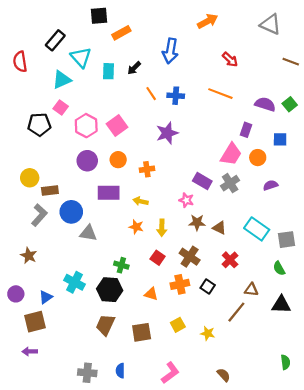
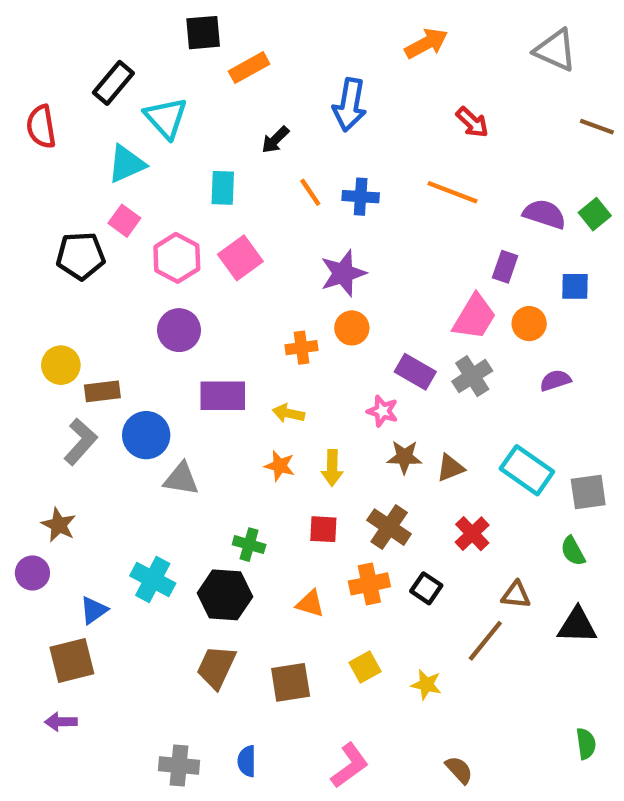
cyan rectangle: (109, 71) -> (223, 188), moved
orange circle: (118, 160) -> (352, 328), moved
brown triangle: (219, 228) -> (450, 468), turned -48
red square: (158, 258) -> (323, 529), turned -32
purple circle: (16, 294) -> (32, 573), moved

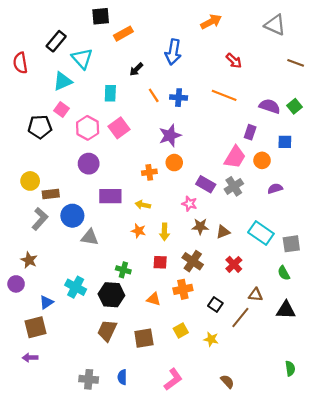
black square: (426, 588) -> (215, 305), moved

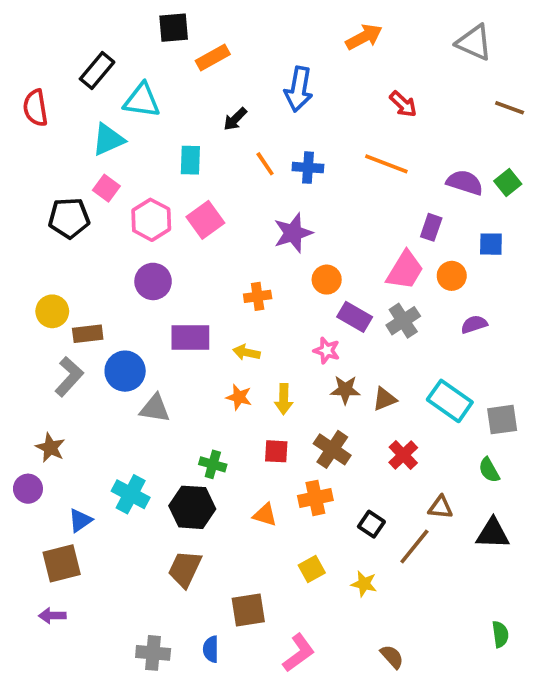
cyan triangle: (82, 59) -> (142, 100), turned -40
orange circle: (174, 163) -> (327, 280), moved
brown square: (144, 338) -> (248, 610), moved

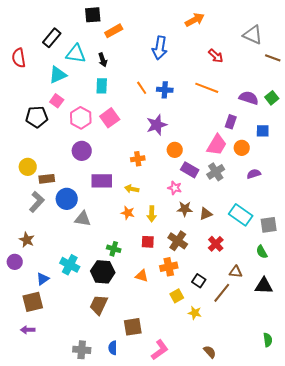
gray triangle: (474, 43) -> (253, 35), moved
black arrow: (235, 119) -> (103, 60), moved, turned -64
yellow square: (312, 569) -> (177, 296), moved

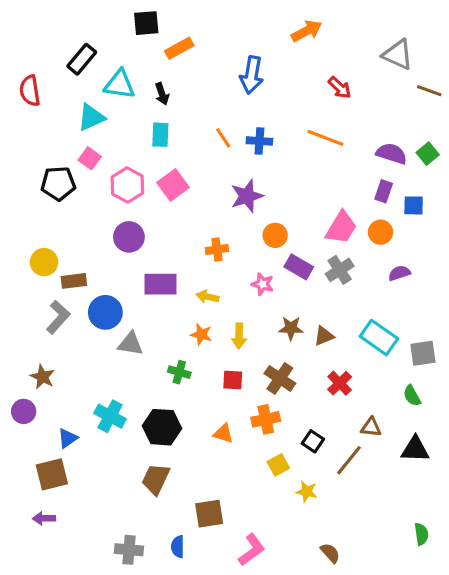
purple rectangle: (231, 122) -> (384, 191), moved
pink star: (175, 188) -> (263, 284), moved
green cross: (114, 249) -> (179, 372), moved

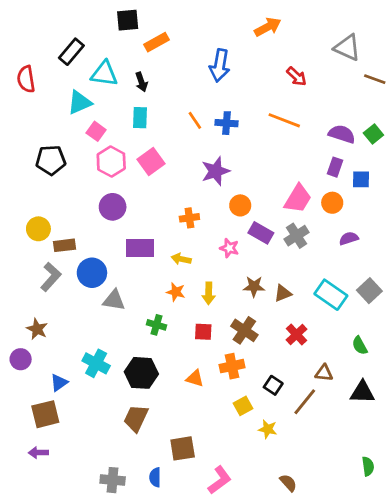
pink square: (90, 158) -> (96, 131), moved
gray square: (423, 353) -> (369, 291), moved, turned -35

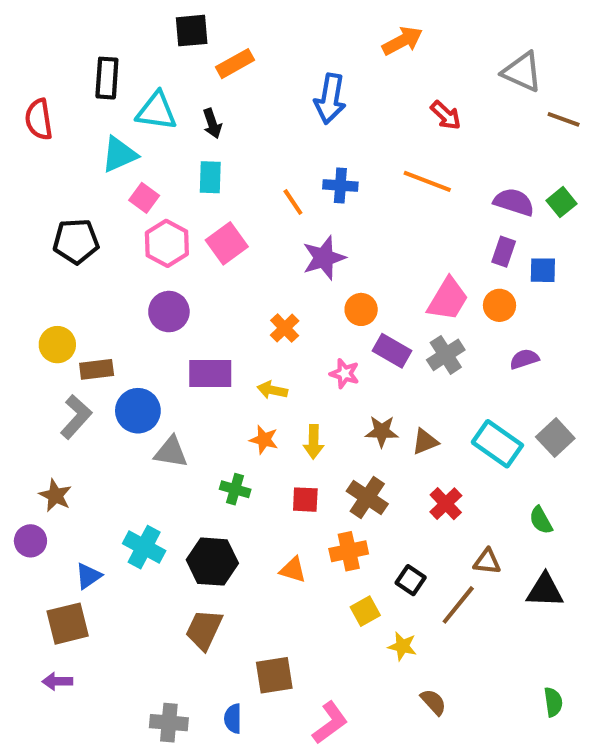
black rectangle: (71, 52) -> (107, 78), turned -36
orange line: (195, 120) -> (293, 202), moved
orange cross: (189, 218) -> (285, 328), turned -36
brown semicircle: (288, 483) -> (433, 702), moved

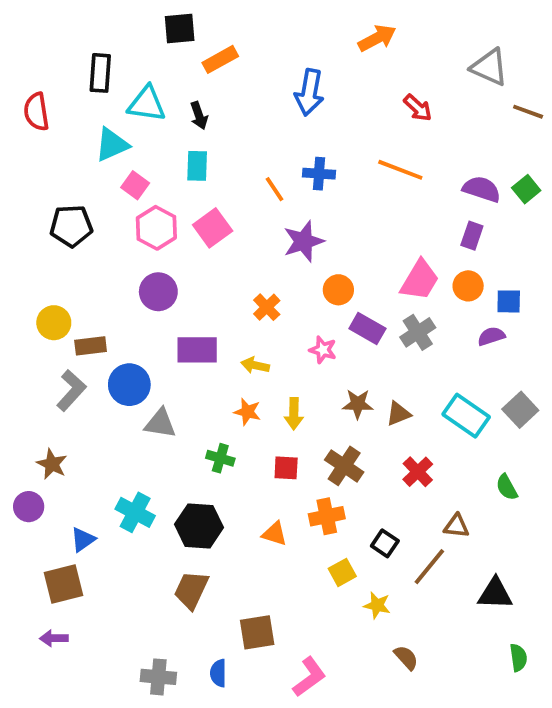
blue square: (543, 270) -> (509, 301), moved
black triangle: (545, 590) -> (495, 594), moved

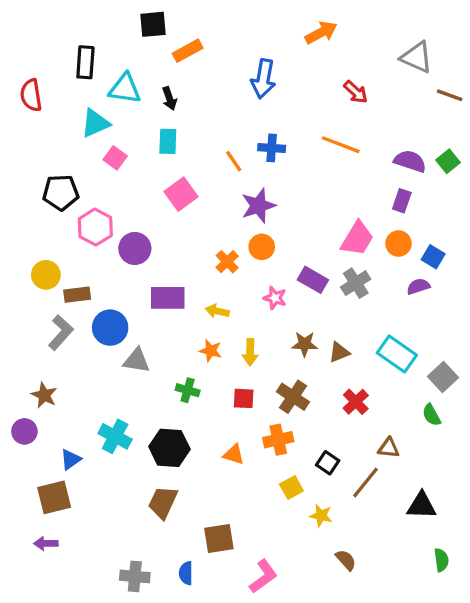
pink hexagon: (156, 228) -> (95, 227), moved
orange circle: (338, 290) -> (262, 247), moved
blue square: (509, 301) -> (433, 257), turned 30
gray square: (520, 410) -> (443, 377), moved

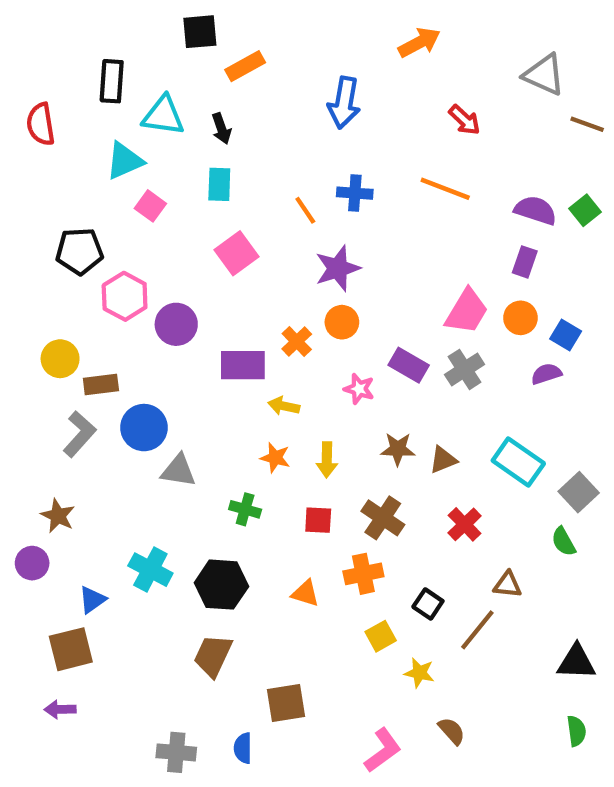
purple rectangle: (168, 298) -> (243, 365), moved
black triangle: (422, 506) -> (576, 662), moved
pink L-shape: (263, 576) -> (383, 750), moved

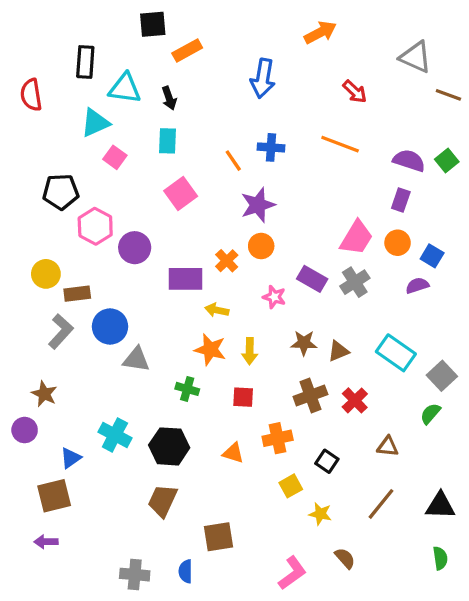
orange star: (275, 458) -> (210, 350), size x1.4
brown cross: (383, 518) -> (310, 396), moved, turned 36
green semicircle: (563, 542) -> (430, 414), turned 70
brown line: (477, 630) -> (381, 504), moved

